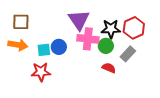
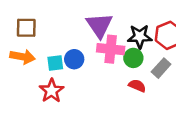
red star: (41, 72) -> (52, 91), turned -30

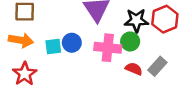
pink cross: (111, 49) -> (108, 48), moved
gray rectangle: (161, 68) -> (157, 66), moved
red star: (52, 91) -> (25, 74), moved

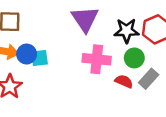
green circle: (130, 41) -> (134, 58), moved
blue circle: (72, 43) -> (27, 54), moved

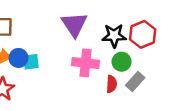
red semicircle: (124, 81) -> (112, 84), turned 70

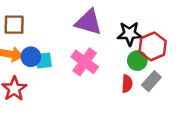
purple triangle: (74, 24) -> (89, 22), turned -40
red hexagon: (143, 34) -> (153, 46), moved
pink cross: (86, 63) -> (85, 62), moved, turned 30

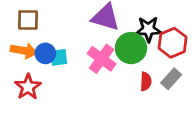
green circle: (137, 61) -> (131, 48), moved, size x1.5

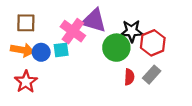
cyan square: (59, 57) -> (61, 50), moved
pink cross: (102, 59) -> (73, 31), moved

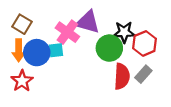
brown square: (26, 23) -> (22, 24), turned 30
orange arrow: (22, 50) -> (19, 50), turned 80
blue circle: (41, 52) -> (37, 53), size x1.5
red semicircle: (129, 77) -> (122, 76), size x1.6

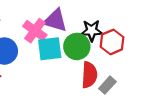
cyan square: (56, 50) -> (50, 49), moved, size x1.6
gray rectangle: (143, 74) -> (107, 85), moved

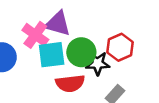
black star: (92, 31) -> (98, 63), moved
red semicircle: (89, 75) -> (70, 83), moved, turned 80

